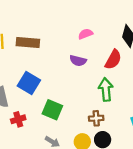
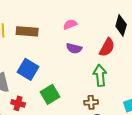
pink semicircle: (85, 34) -> (70, 24), moved
green square: (52, 110) -> (50, 94), turned 36
red cross: (18, 119) -> (18, 103), turned 32

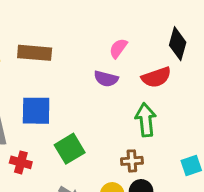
pink semicircle: (70, 24) -> (118, 48), moved, turned -32
red semicircle: (107, 47) -> (156, 77), turned 42
blue square: (28, 69) -> (36, 111), turned -30

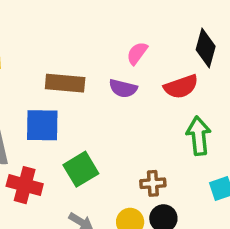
brown rectangle: (35, 53) -> (65, 83), moved
green arrow: (146, 120) -> (199, 136), moved
red cross: (21, 162) -> (25, 185), size x1.4

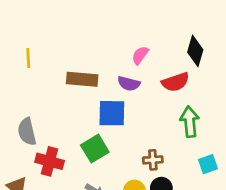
blue square: (42, 125) -> (112, 113), moved

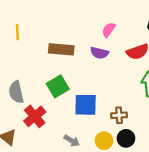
blue square: (112, 113) -> (86, 105), moved
green square: (95, 149) -> (58, 86), moved
red cross: (50, 161) -> (35, 116), turned 35

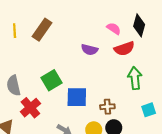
pink semicircle: (109, 30) -> (114, 29), moved, turned 88
brown rectangle: (61, 49) -> (42, 30), moved, turned -60

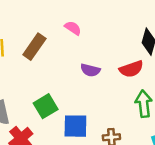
pink semicircle: (114, 29) -> (73, 28), moved

